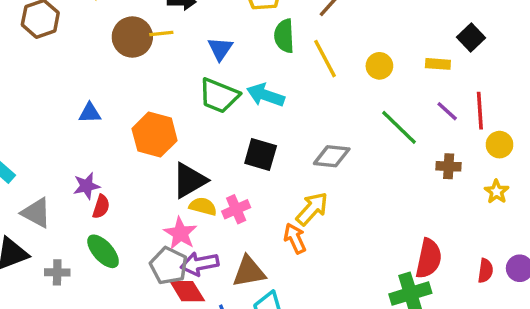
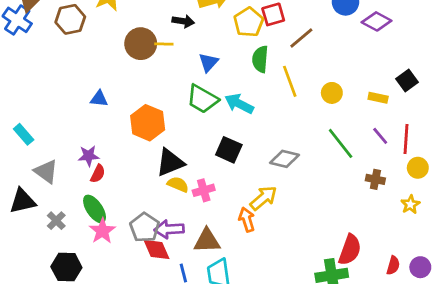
pink star: (180, 233) -> (102, 231), moved
gray cross: (57, 272) -> (56, 221), turned 36

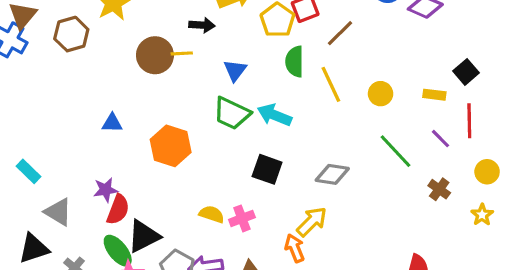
red line: (406, 139) -> (469, 121), moved
black triangle: (170, 163) -> (144, 236), moved
red semicircle: (98, 174) -> (118, 210), size x1.4
brown cross: (375, 179) -> (439, 189), turned 30

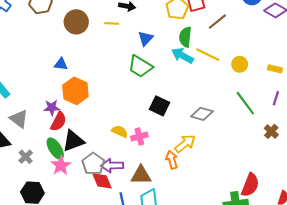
brown circle: (155, 55) -> (76, 22), moved
yellow line: (331, 84) -> (208, 55), turned -45
cyan arrow: (274, 115) -> (182, 56), moved
purple line: (441, 139) -> (276, 98), turned 56
orange hexagon: (171, 146) -> (75, 91), moved

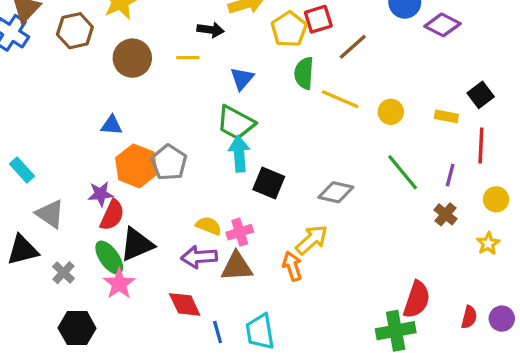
cyan arrow: (182, 56) -> (239, 154), moved, turned 60
purple line: (276, 98) -> (450, 175), moved
gray pentagon: (93, 164) -> (169, 162), moved
purple arrow: (112, 166) -> (199, 257), moved
brown triangle: (141, 175) -> (237, 266), moved

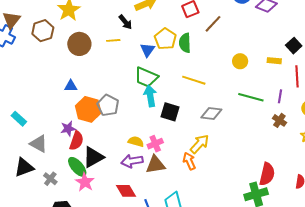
yellow pentagon: (289, 29) -> (165, 39), moved
black arrow: (211, 30) -> (125, 22), turned 49
yellow line: (340, 99) -> (194, 80), moved
green line: (403, 172) -> (251, 97), turned -30

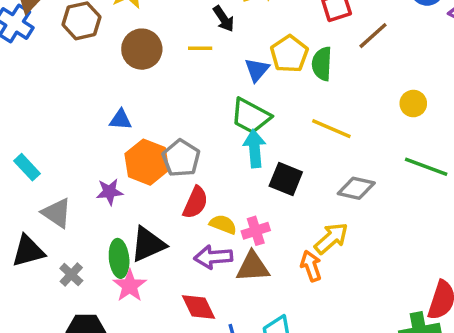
red semicircle: (77, 141) -> (195, 203), moved
green ellipse: (77, 167) -> (119, 258), turned 30

